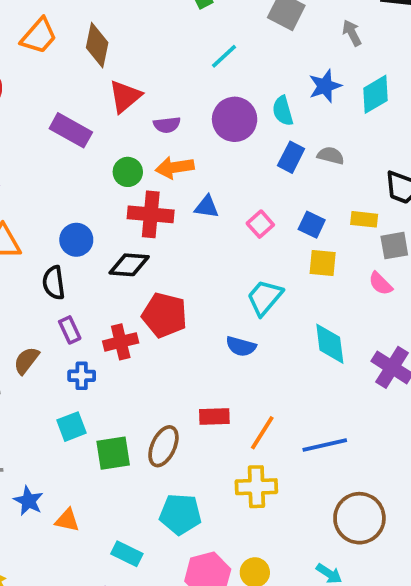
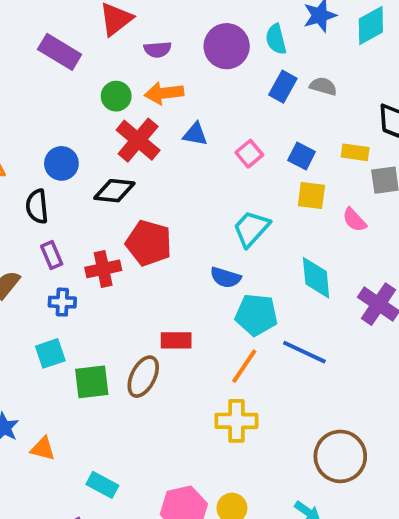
red cross: (151, 214) -> (138, 140), turned 33
pink semicircle: (381, 284) -> (354, 220), moved
red rectangle: (214, 416) -> (176, 340), moved
blue line: (325, 445) -> (304, 352), moved, turned 36
cyan pentagon: (180, 514) -> (256, 315), moved

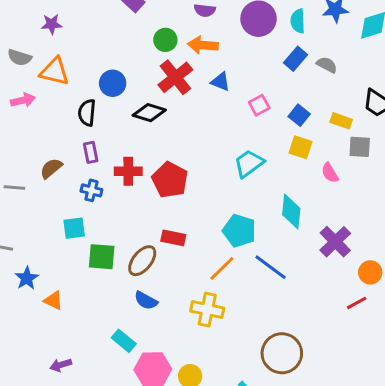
red pentagon: (149, 243) -> (170, 180), moved
blue semicircle: (225, 278) -> (146, 300), moved
cyan rectangle: (102, 485) -> (124, 341), moved

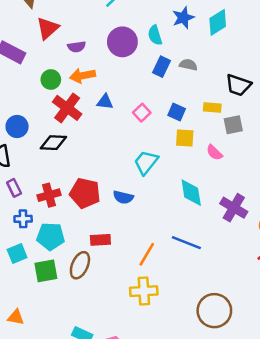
cyan pentagon: (239, 231) -> (51, 236), moved
blue semicircle: (146, 300) -> (123, 197), moved

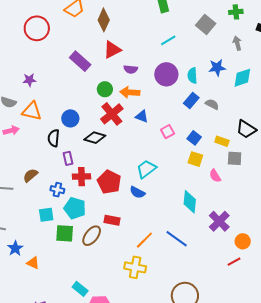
cyan trapezoid: (146, 162) -> (146, 169), moved
purple rectangle: (14, 188) -> (68, 158), moved

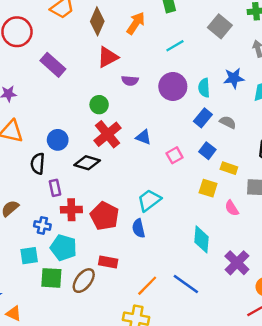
purple rectangle: (80, 61) -> (53, 65), moved
orange arrow: (130, 92) -> (136, 23), moved, turned 120
blue square: (194, 138) -> (207, 151), moved
yellow rectangle: (222, 141) -> (229, 168), moved
blue semicircle: (137, 192) -> (139, 228), turned 49

